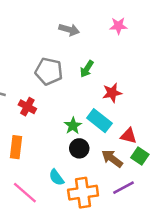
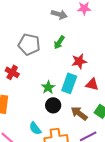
gray arrow: (69, 30) -> (59, 14), moved
cyan rectangle: (99, 121) -> (69, 83), turned 72
red triangle: (129, 136) -> (92, 84), moved

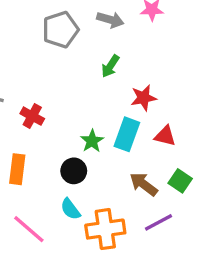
gray pentagon: (29, 44) -> (60, 30), moved, turned -30
black circle: (53, 105) -> (74, 171), moved

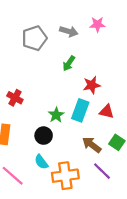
purple line: (158, 222) -> (102, 171), turned 72

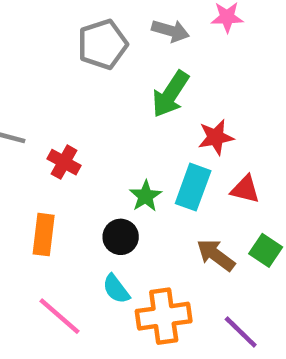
green arrow: (69, 63) -> (170, 94), size x1.5
purple line: (102, 171) -> (241, 332), moved

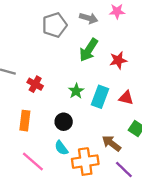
red star: (216, 137) -> (118, 60), moved
green star: (146, 196) -> (76, 91), moved
brown arrow: (216, 255) -> (111, 143), moved

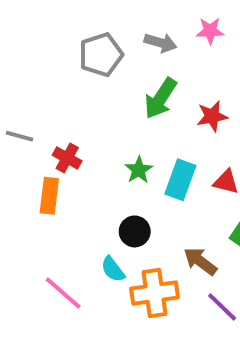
orange rectangle: (25, 121) -> (49, 196), moved
black circle: (64, 122) -> (135, 231), moved

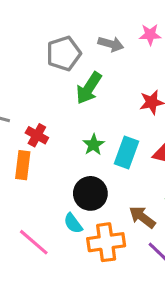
green arrow: (161, 98) -> (89, 88), moved
black circle: (135, 231) -> (90, 193), size x1.4

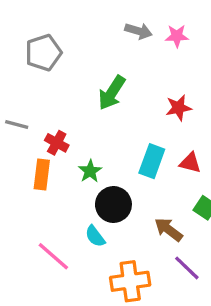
gray arrow: (111, 44) -> (138, 31), moved
gray pentagon: (64, 53) -> (43, 53), moved
green star: (94, 145) -> (90, 171), moved
orange cross: (106, 242) -> (130, 281), moved

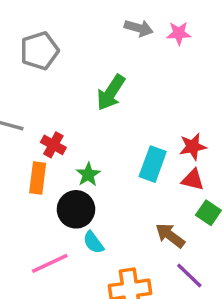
red star: (179, 108) -> (193, 147), moved
red triangle: (190, 163) -> (193, 180), moved
black circle: (113, 205) -> (76, 209), moved
pink line: (53, 256) -> (50, 263), turned -66

